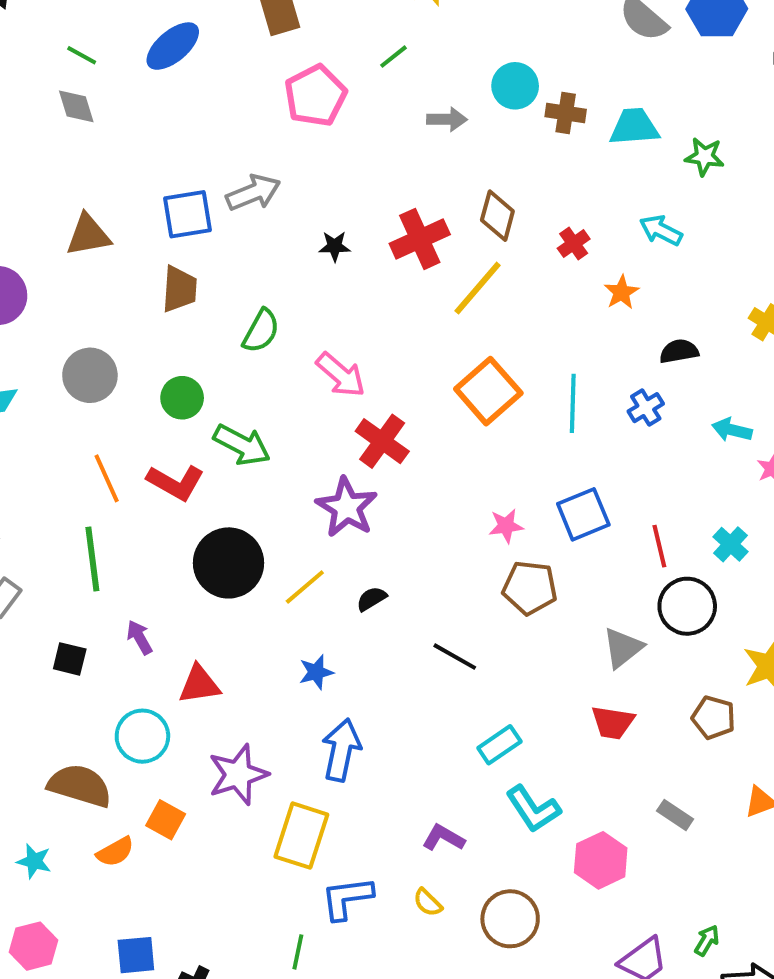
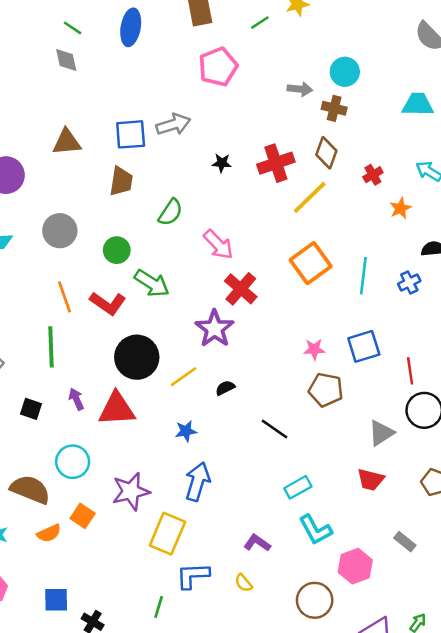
blue ellipse: (173, 46) -> (131, 27), turned -45
green line: (394, 57) -> (260, 23), moved
brown cross: (566, 113) -> (334, 108), moved
red triangle: (199, 685) -> (117, 409), moved, size x1.4
brown circle: (510, 919) -> (315, 600), moved

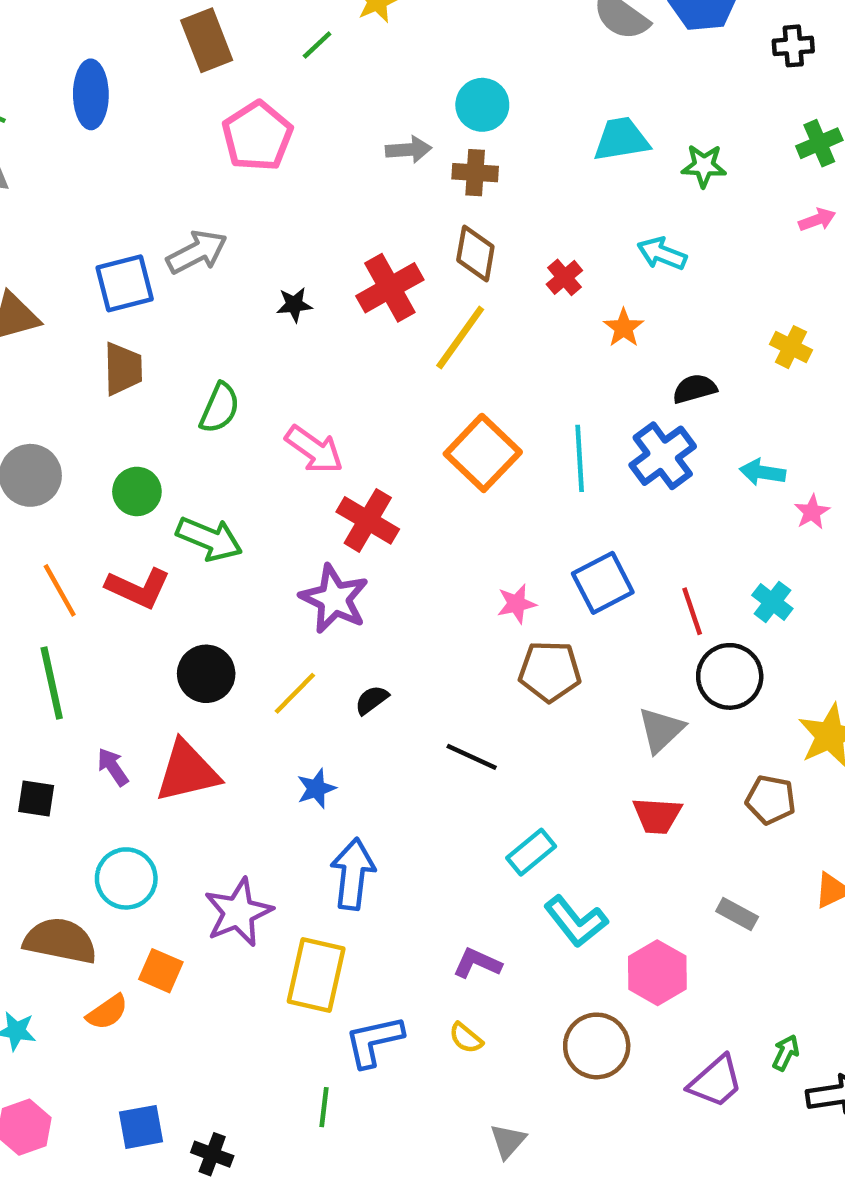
blue cross: (409, 282) -> (663, 456), size x1.6
black circle: (137, 357) -> (206, 674), size x0.7

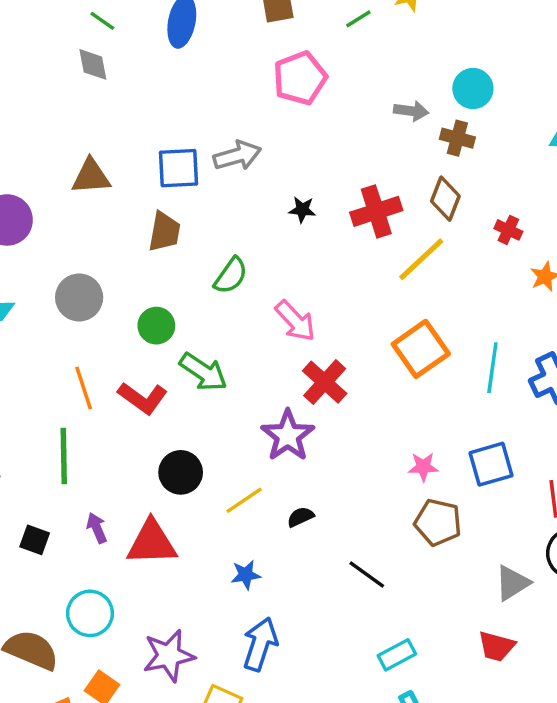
red cross: (564, 277) -> (508, 230), turned -36

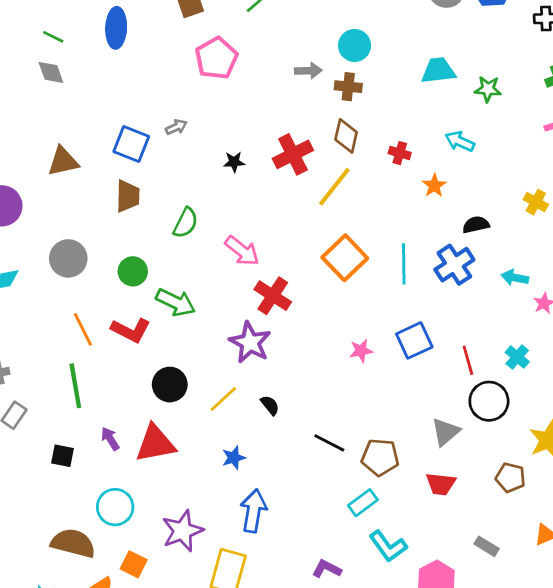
gray arrow: (237, 156) -> (176, 127), size x0.6
blue square: (178, 168) -> (131, 144), turned 33
black semicircle: (300, 517) -> (270, 405), turned 85
brown pentagon: (438, 522) -> (380, 457), moved

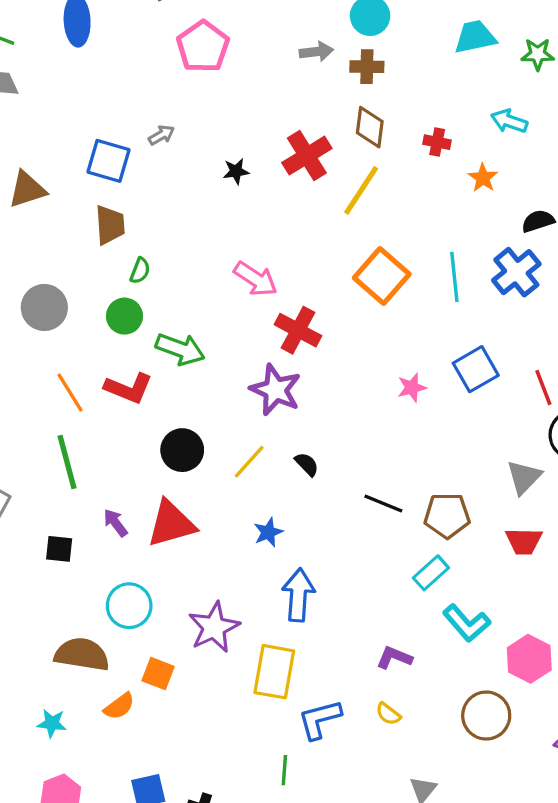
green semicircle: (186, 223) -> (140, 271), moved, size x0.7

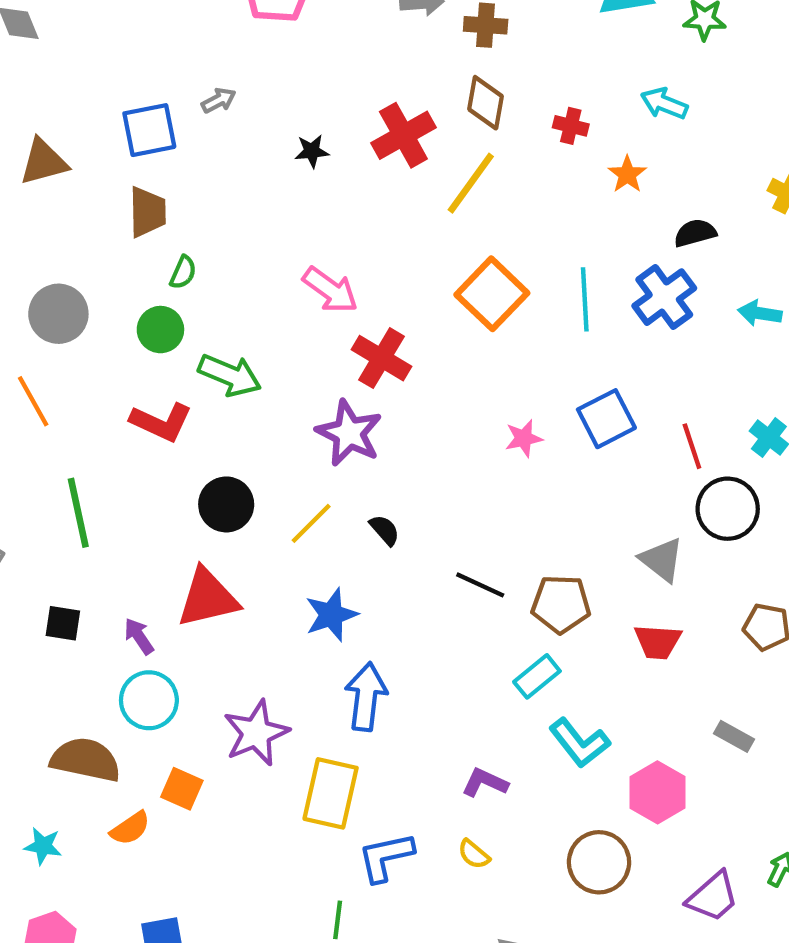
blue square: (108, 161) -> (149, 130), turned -30
orange line: (70, 393) -> (33, 401), moved
gray triangle: (524, 477) -> (662, 560), turned -39
purple arrow: (115, 523) -> (139, 636), moved
blue star: (268, 532) -> (331, 615), size x1.4

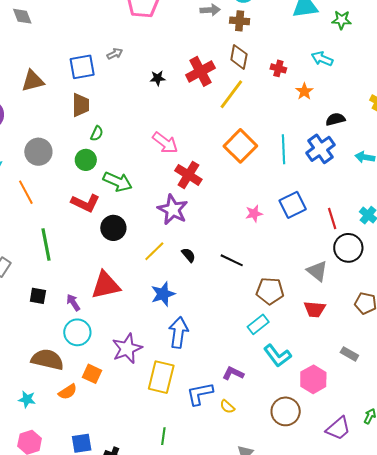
black circle: (226, 504) -> (113, 228), moved
black line: (480, 585) -> (232, 260), moved
blue L-shape: (386, 857) -> (200, 394), moved

